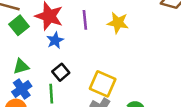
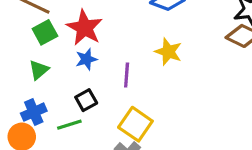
purple line: (85, 20) -> (127, 75), moved
green triangle: (21, 66) -> (39, 70), moved, turned -35
green line: (51, 94) -> (69, 125), turned 66

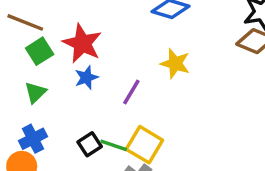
purple line: (127, 75) -> (131, 92), turned 30
black square: (86, 100) -> (90, 144), moved
green line: (69, 125) -> (114, 145), moved, turned 40

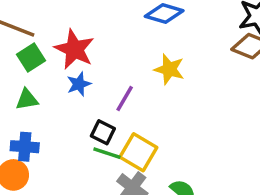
green triangle: (35, 92) -> (27, 99), turned 35
blue cross: (33, 139) -> (25, 147), turned 32
black square: (90, 144) -> (103, 132), moved, turned -30

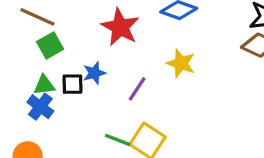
red star: (74, 49) -> (120, 27), moved
black square: (103, 132) -> (72, 84), moved, turned -30
blue cross: (25, 147) -> (40, 107), moved, turned 30

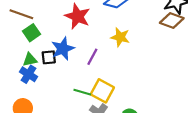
blue star: (94, 73) -> (63, 49), size x1.5

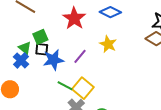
green square: (31, 33) -> (40, 37), moved
blue star: (63, 49) -> (53, 60), moved
green triangle: (30, 60) -> (25, 48), turned 40

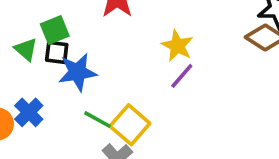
purple line: (80, 56) -> (182, 76), moved
blue cross: (21, 60) -> (29, 112), moved

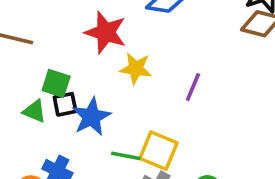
green square: (55, 30) -> (56, 83), turned -32
yellow star: (177, 46) -> (136, 68), moved

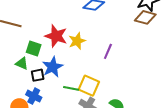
red star: (106, 32) -> (56, 36), moved
yellow star: (136, 68) -> (77, 41), turned -30
black square: (65, 104) -> (38, 75), moved

